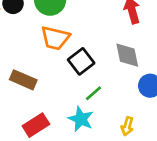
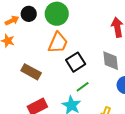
orange trapezoid: (55, 38) -> (58, 43), turned -85

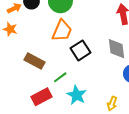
green line: (83, 87) -> (60, 77), moved

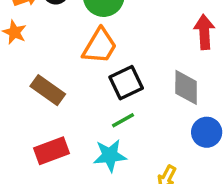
green line: (60, 77) -> (123, 120), moved
cyan star: (77, 95) -> (110, 156), turned 30

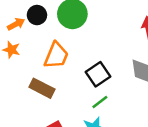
orange trapezoid: (100, 46) -> (56, 56), moved

